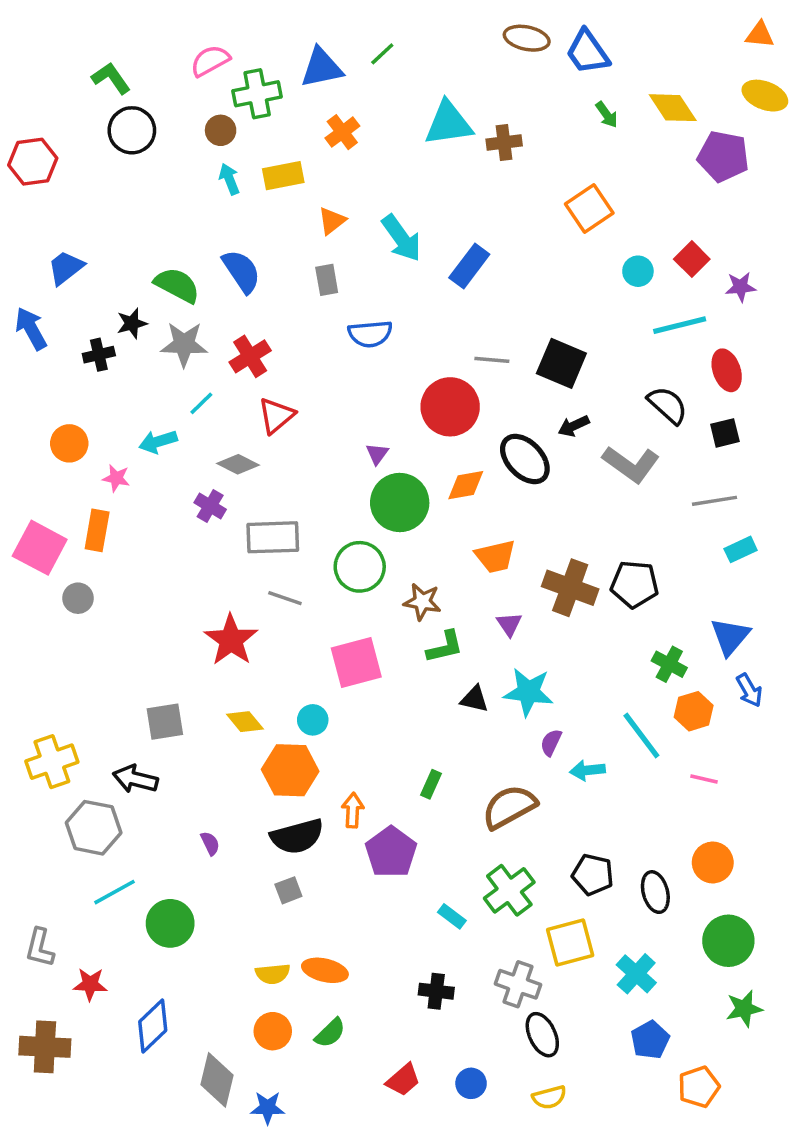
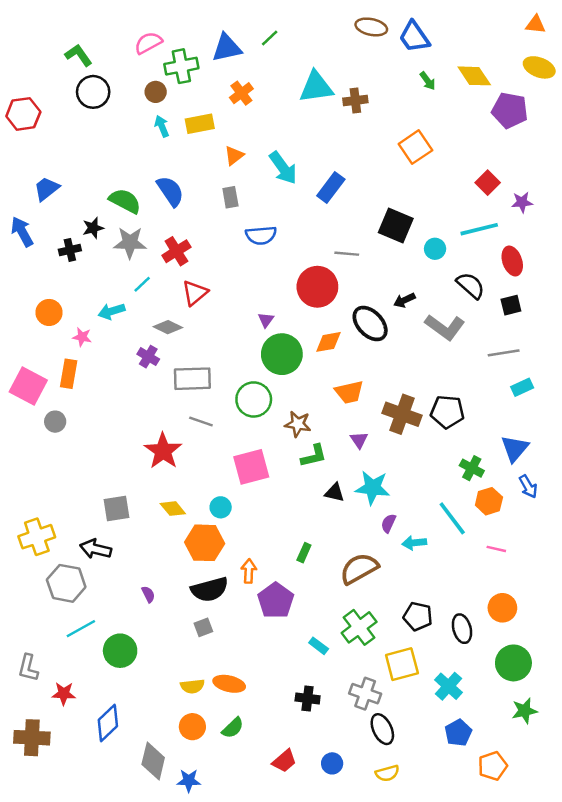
cyan circle: (638, 271) -> (435, 249), moved
black square: (561, 363) -> (396, 225), moved

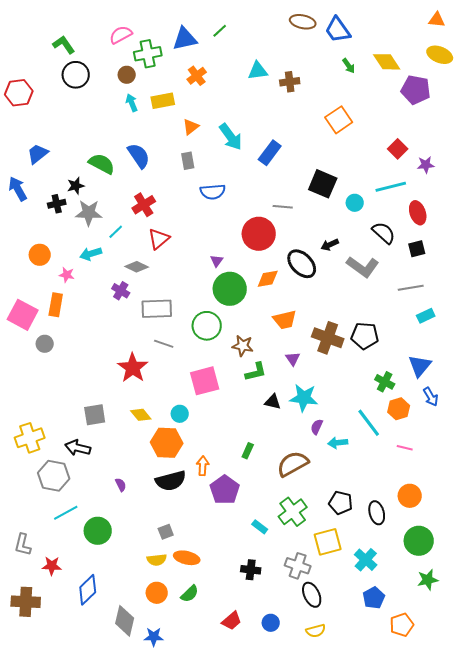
cyan triangle: (316, 87) -> (258, 71), size x0.7
gray star: (130, 243) -> (89, 213), moved
gray square: (203, 627) -> (166, 532), moved

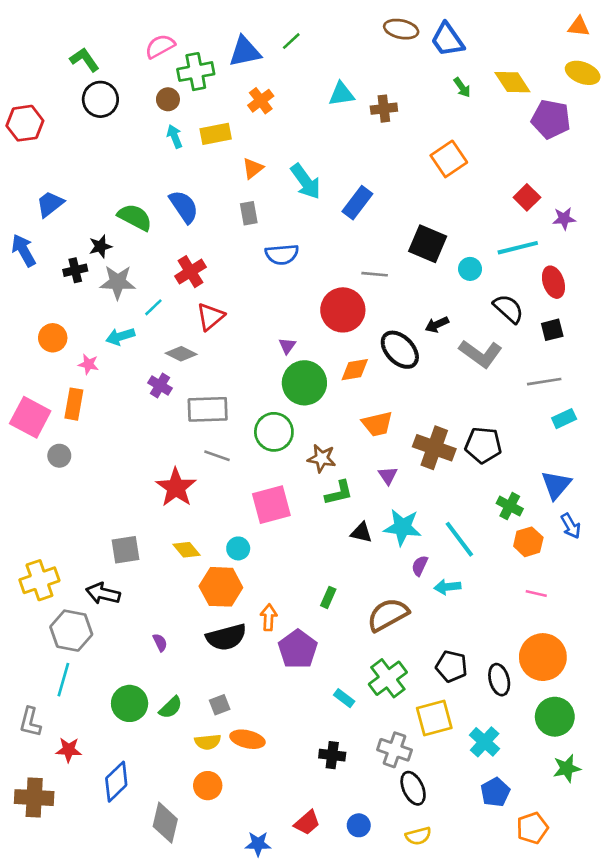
cyan line: (369, 423) -> (459, 539), moved
orange circle: (410, 496) -> (543, 657), size x1.5
cyan line: (66, 513) -> (63, 680), moved, turned -45
green semicircle: (190, 594) -> (171, 707), moved
blue star: (154, 637) -> (258, 844), moved

